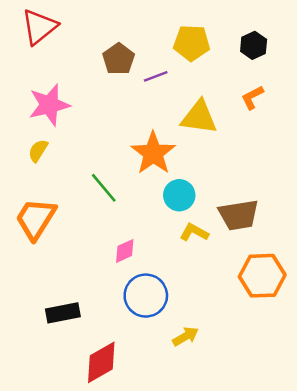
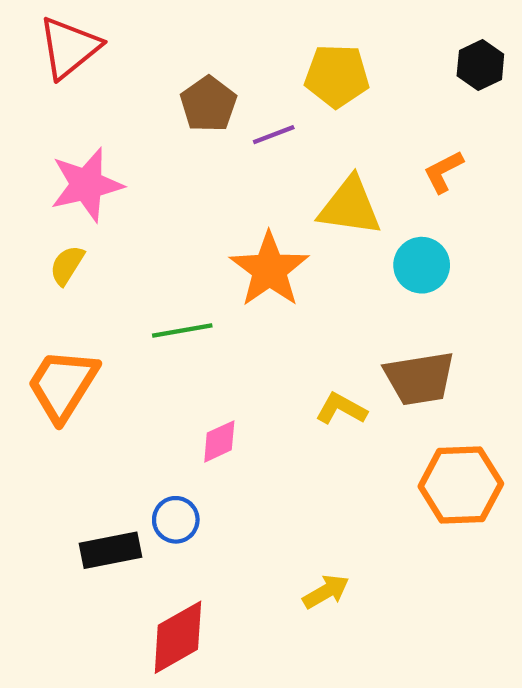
black hexagon: (254, 45) -> (480, 65), moved
green line: (104, 188) -> (182, 330), turned -60
cyan circle: (179, 195) -> (422, 265), moved
blue circle: (146, 296) -> (176, 520), moved, size x0.6

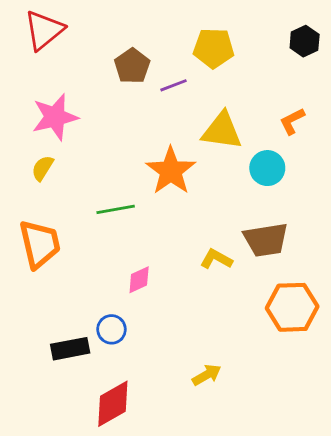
orange L-shape: (443, 172) -> (292, 121), moved
orange trapezoid: (63, 385) -> (40, 244), turned 135

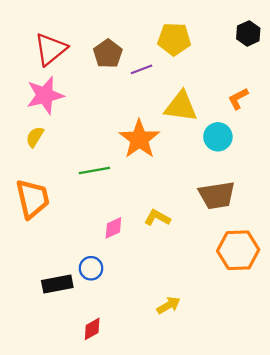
red triangle: (44, 30) -> (51, 49), moved
yellow L-shape: (216, 259) -> (157, 218), moved
red diamond: (113, 404) -> (92, 329), size x0.6

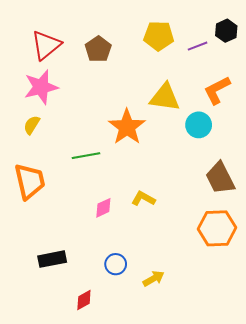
purple line: (142, 69) -> (198, 46), moved
orange L-shape: (238, 99) -> (217, 90), size x1.4
brown trapezoid: (217, 195) -> (220, 178), moved, turned 72
blue circle: (91, 268) -> (116, 264), moved

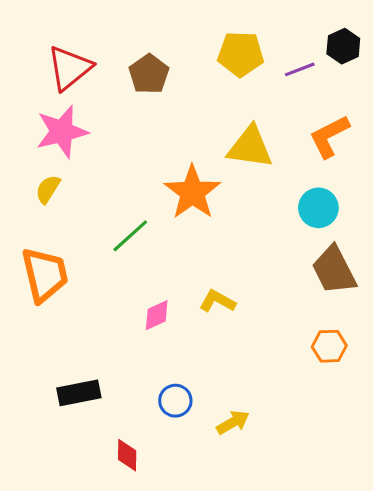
cyan circle: (199, 125) -> (318, 208), moved
green line: (86, 156) -> (130, 236), turned -32
orange hexagon: (217, 228) -> (329, 346), size x0.6
red diamond: (84, 300) -> (127, 455), turned -60

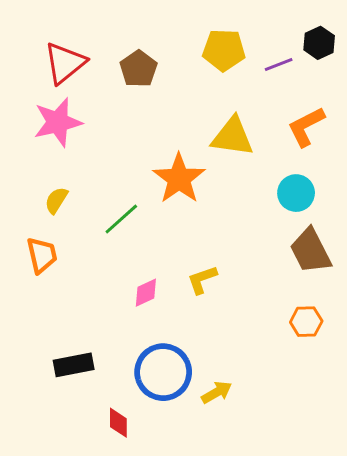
yellow semicircle: (48, 189) -> (56, 200), moved
orange trapezoid: (45, 275) -> (42, 255), size x0.7
yellow L-shape: (217, 301) -> (202, 280), turned -48
blue circle: (175, 401) -> (163, 372), size x1.8

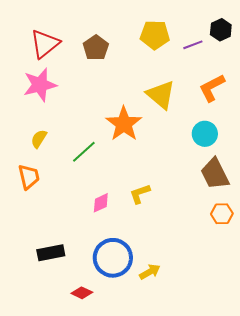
yellow triangle: (232, 137) -> (161, 95), turned 32
orange hexagon: (306, 322) -> (222, 214), moved
red diamond: (118, 423) -> (82, 293), turned -65

